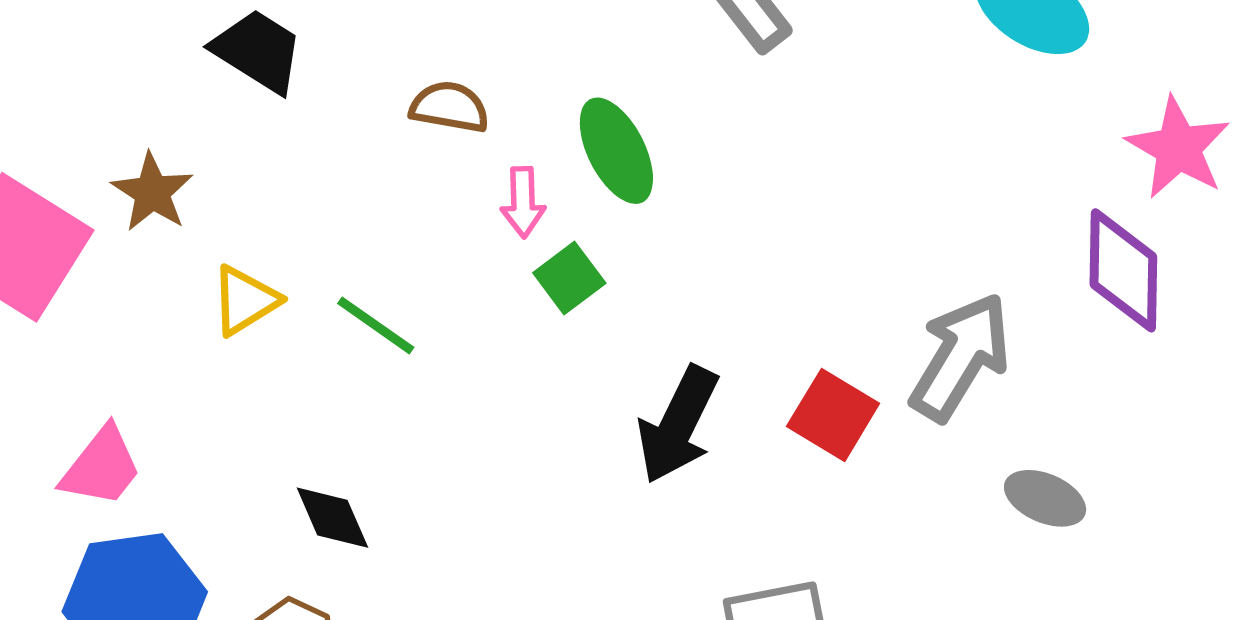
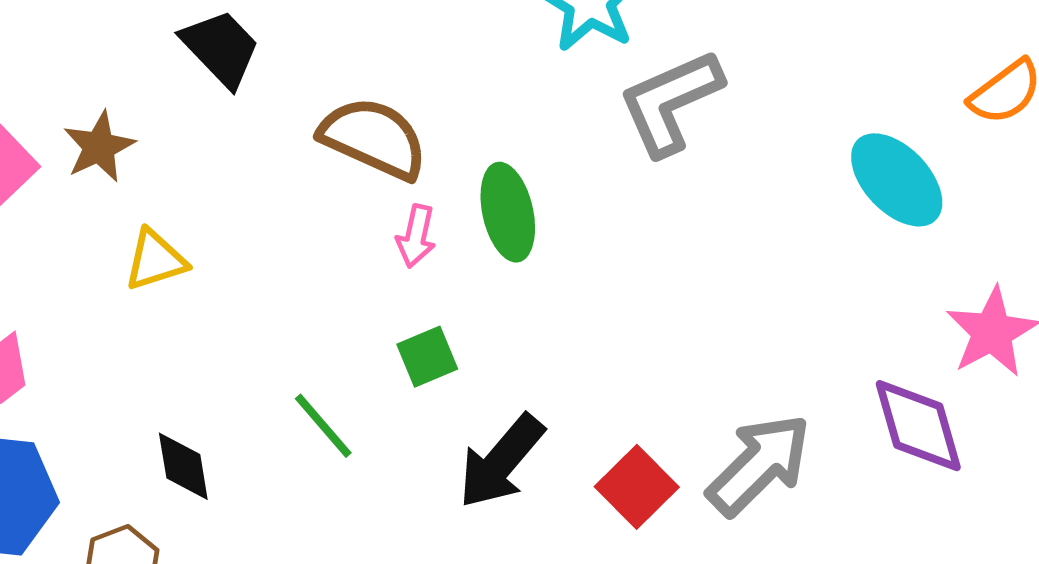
brown semicircle: (450, 107) -> (374, 138), size x1.6
purple diamond: (1123, 270) -> (918, 426), turned -31
green square: (569, 278) -> (427, 357), moved
green line: (376, 325) -> (323, 426), moved

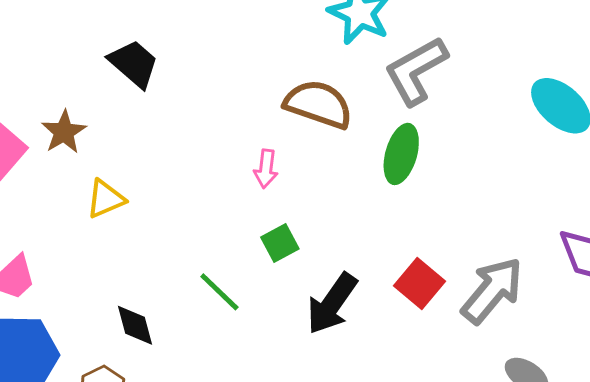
brown semicircle: (374, 138) -> (318, 104), moved
green ellipse: (508, 212) -> (401, 154), moved, turned 34
red square: (637, 487) -> (419, 284), moved

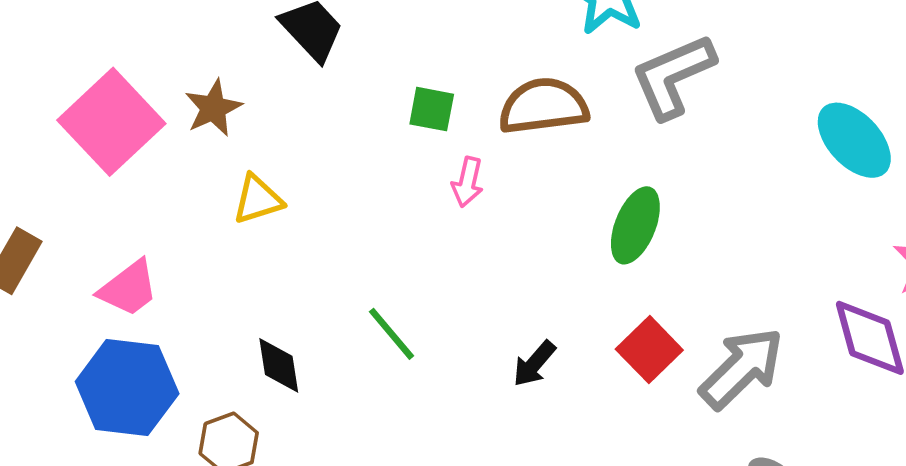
brown semicircle: (318, 104) -> (543, 106), turned -32
green ellipse: (401, 154) -> (635, 225), moved
green square: (280, 243) -> (432, 109), moved, turned 33
black arrow: (332, 304) -> (534, 364), size x0.6

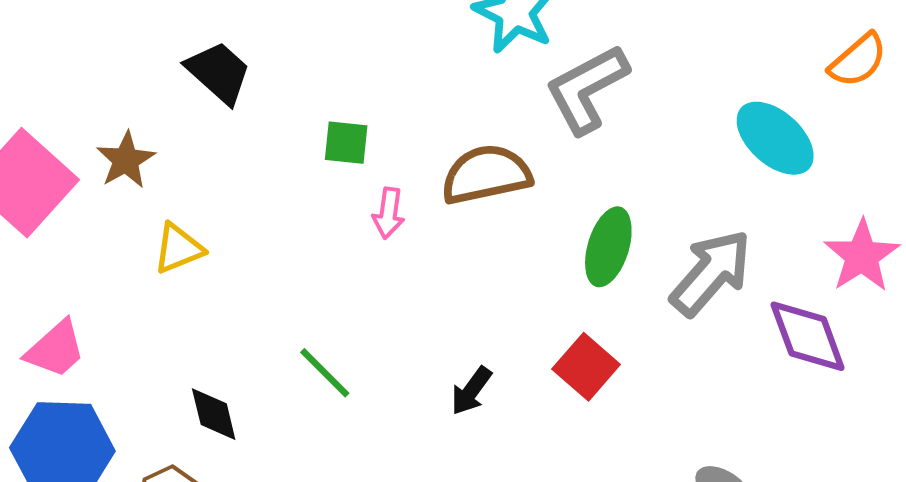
brown semicircle: (543, 106) -> (486, 175), moved
green ellipse: (635, 225) -> (608, 247), moved
gray arrow: (742, 368) -> (711, 273), moved

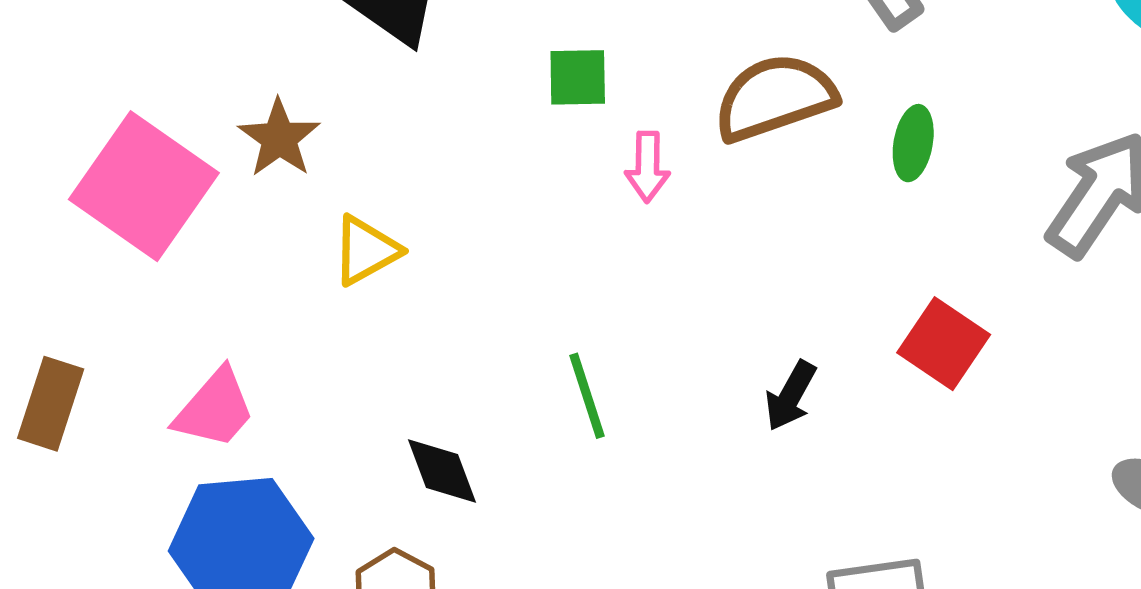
green ellipse: (608, 247) -> (913, 143), moved, size x0.7
green line: (325, 373) -> (587, 396), turned 34

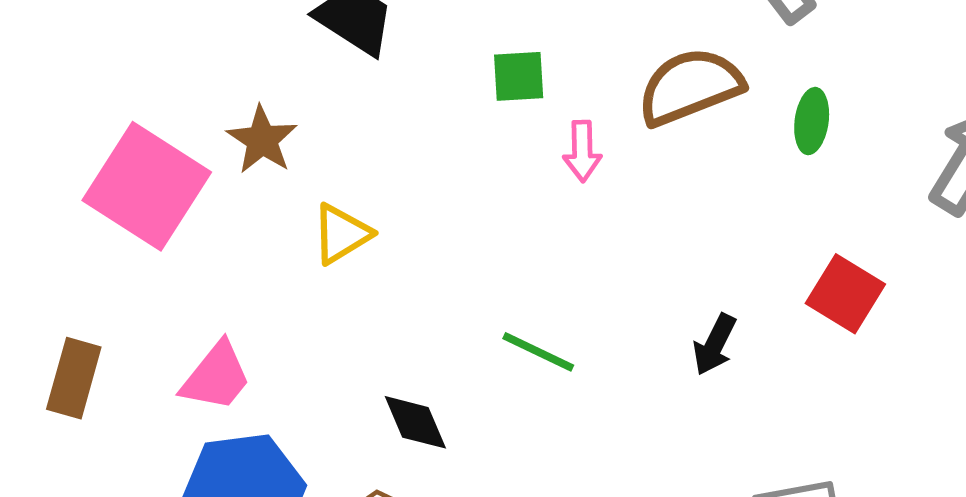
green line: (587, 396) -> (538, 352), turned -44

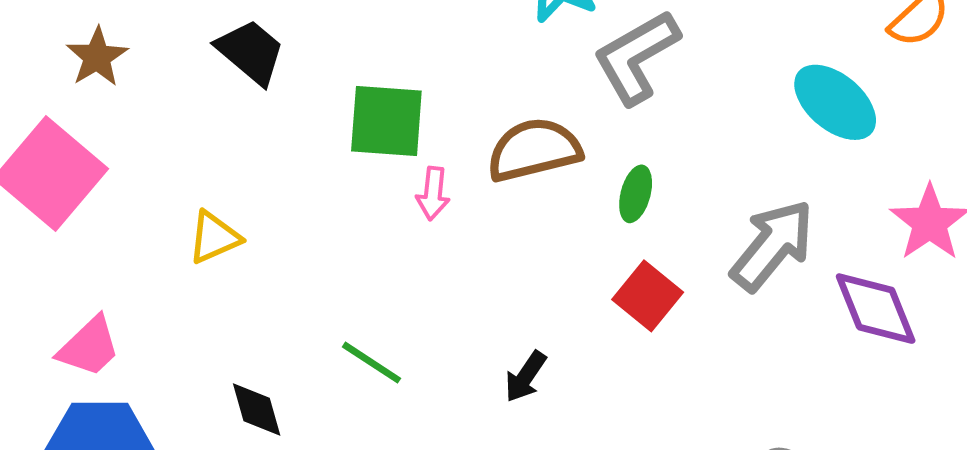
green square: (519, 76) -> (386, 121), size x1.6
brown star: (262, 140) -> (97, 57), moved
red square: (845, 294) -> (648, 296), moved

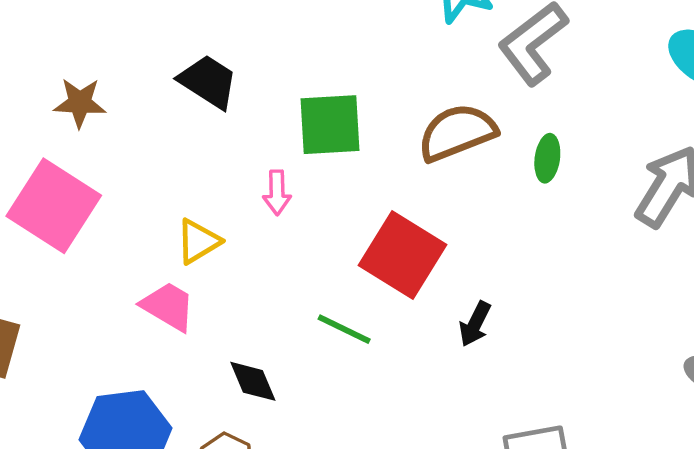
brown star: (97, 57) -> (80, 103), turned -30
pink arrow: (433, 193) -> (277, 192), moved
red square: (648, 296) -> (402, 255), moved, size x1.5
pink trapezoid: (89, 347) -> (168, 306), moved, turned -98

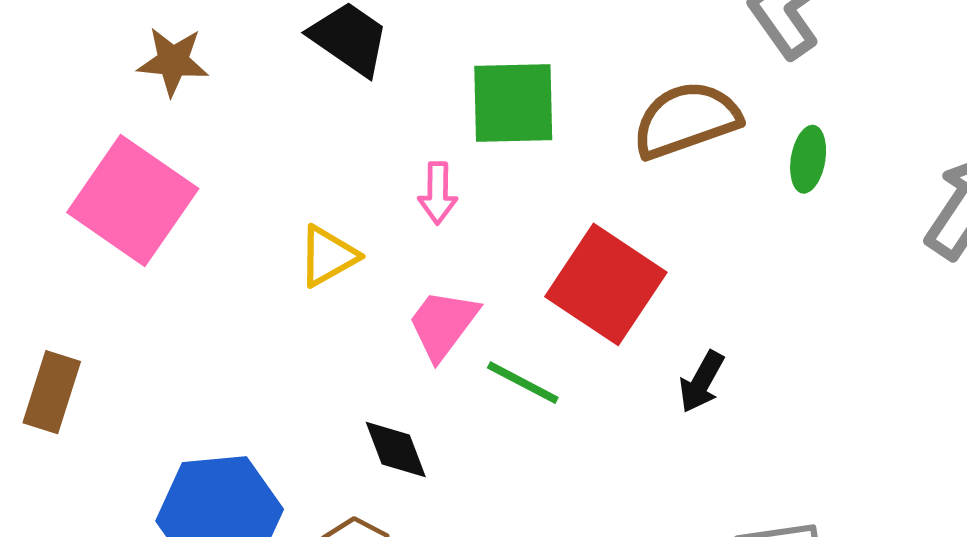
pink trapezoid: (168, 306) -> (443, 324), moved, turned -86

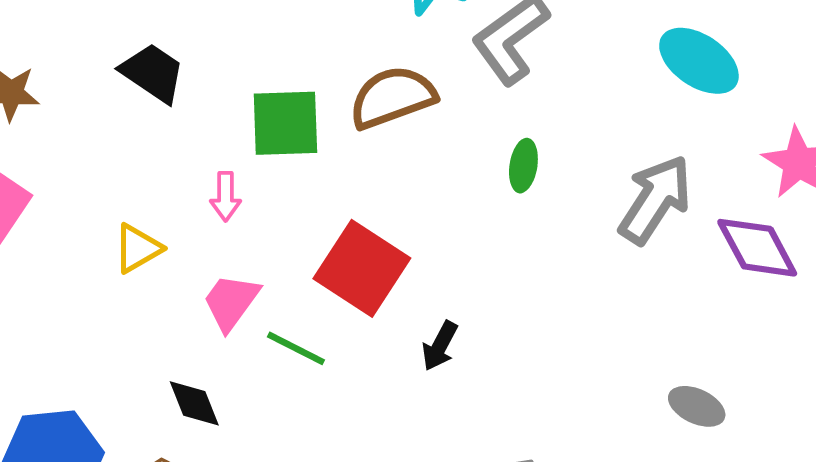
brown semicircle: (686, 120) -> (392, 97), moved

